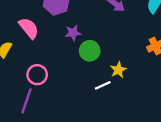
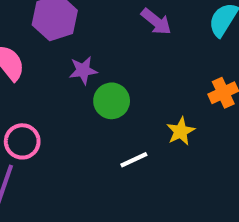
yellow star: (118, 70) -> (181, 131), moved

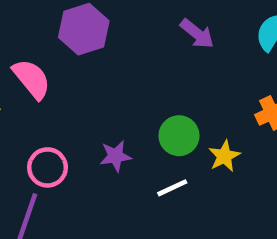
purple star: (83, 70) -> (116, 156), moved
green circle: (112, 101) -> (179, 136), moved

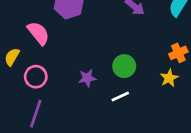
yellow star: (224, 156) -> (169, 78), moved
pink circle: (48, 167) -> (36, 77), moved

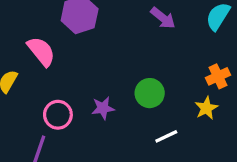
pink circle: (36, 77) -> (58, 115), moved
white line: (120, 96) -> (166, 136), moved

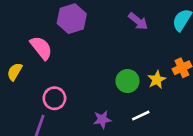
purple star: (103, 108) -> (102, 120), moved
yellow star: (206, 108) -> (157, 80), moved

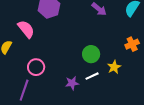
yellow star: (157, 80) -> (114, 67), moved
white line: (141, 116) -> (92, 76), moved

